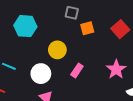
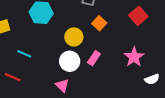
orange square: (87, 28) -> (99, 23), moved, turned -32
white circle: (41, 74) -> (70, 61), moved

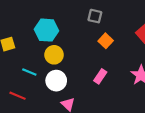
yellow circle: (74, 37) -> (54, 55), moved
white circle: (70, 61) -> (56, 81), moved

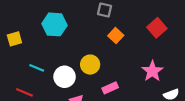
yellow circle: (54, 55) -> (90, 65), moved
pink rectangle: (100, 76) -> (110, 88), moved, turned 32

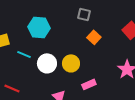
cyan line: (37, 68) -> (24, 54), moved
white circle: (65, 77) -> (47, 63), moved

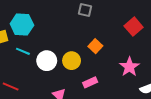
cyan hexagon: (39, 27) -> (22, 24), moved
orange square: (94, 37) -> (95, 46), moved

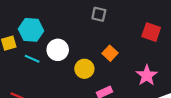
red square: (134, 27) -> (151, 32), turned -30
white circle: (47, 61) -> (58, 50), moved

